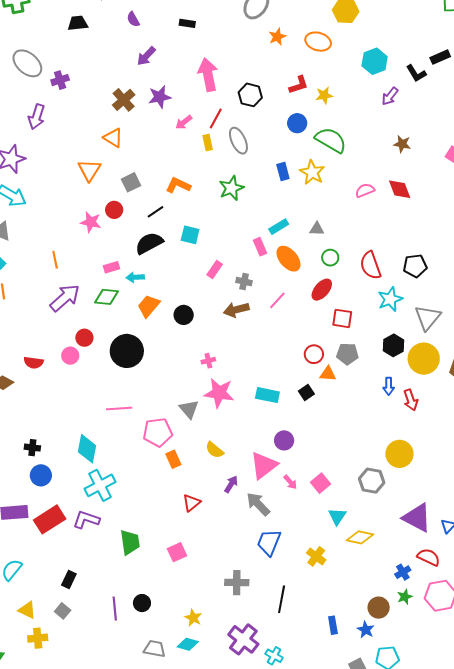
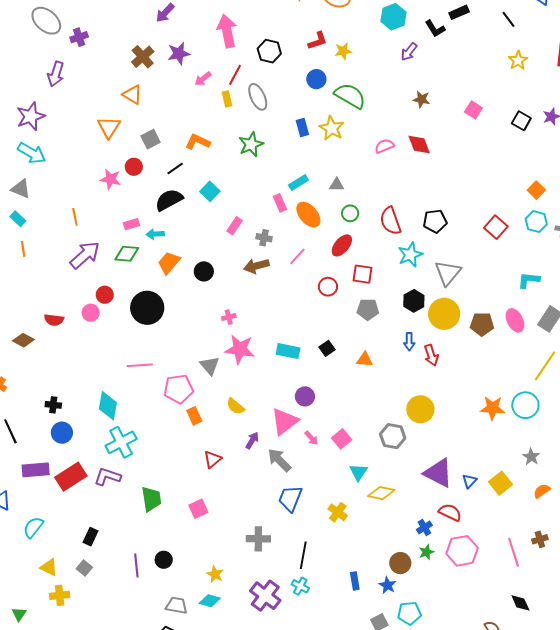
cyan square: (190, 235) -> (210, 191), turned 30
red circle: (314, 354) -> (328, 287), moved
orange triangle: (328, 374) -> (365, 360), moved
cyan cross: (274, 656) -> (300, 586), moved

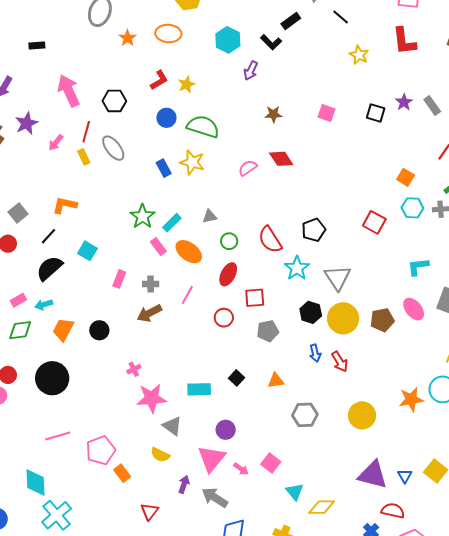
green star: (251, 144) -> (142, 216), moved
gray triangle: (210, 366) -> (172, 426), moved
yellow circle: (420, 409) -> (362, 415), moved
gray hexagon: (393, 436) -> (305, 415), moved

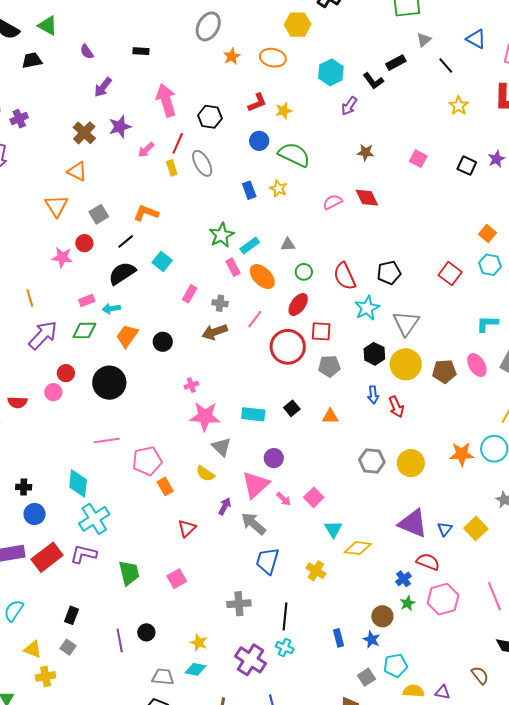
yellow star: (192, 162) -> (278, 189), size x0.7
red circle: (224, 318) -> (288, 347), size x1.8
gray hexagon: (305, 415) -> (372, 461), moved

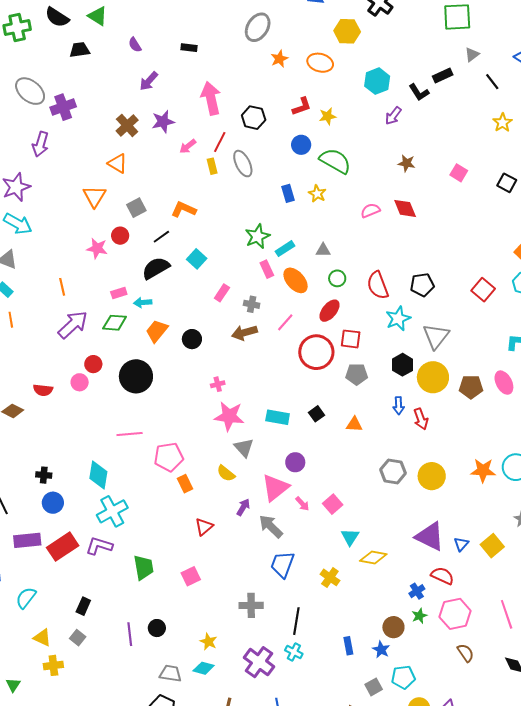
purple cross: (19, 119) -> (63, 107), size x1.4
brown semicircle: (480, 675) -> (466, 653), moved

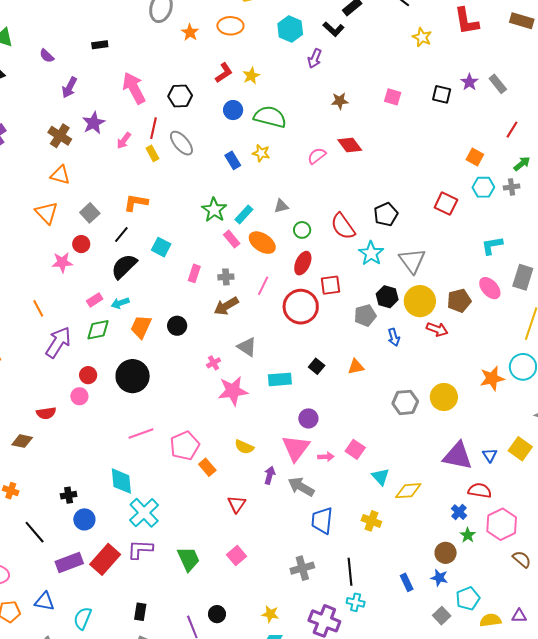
gray pentagon: (357, 374) -> (365, 315), moved
red arrow: (421, 419) -> (437, 329), moved, turned -35
gray triangle: (244, 448) -> (247, 347), moved
pink arrow: (302, 504) -> (326, 457), turned -35

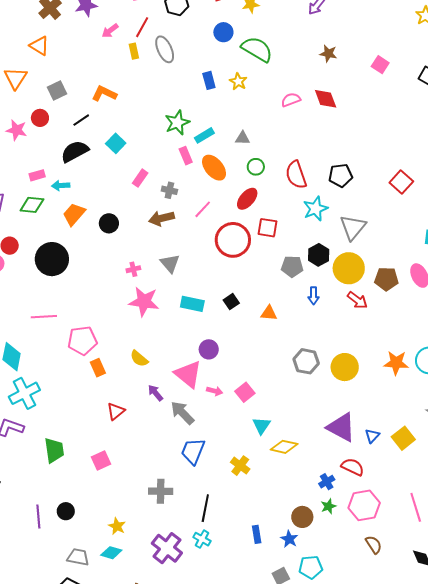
pink triangle: (296, 448) -> (188, 374), turned -44
purple arrow: (270, 475) -> (155, 393), turned -72

